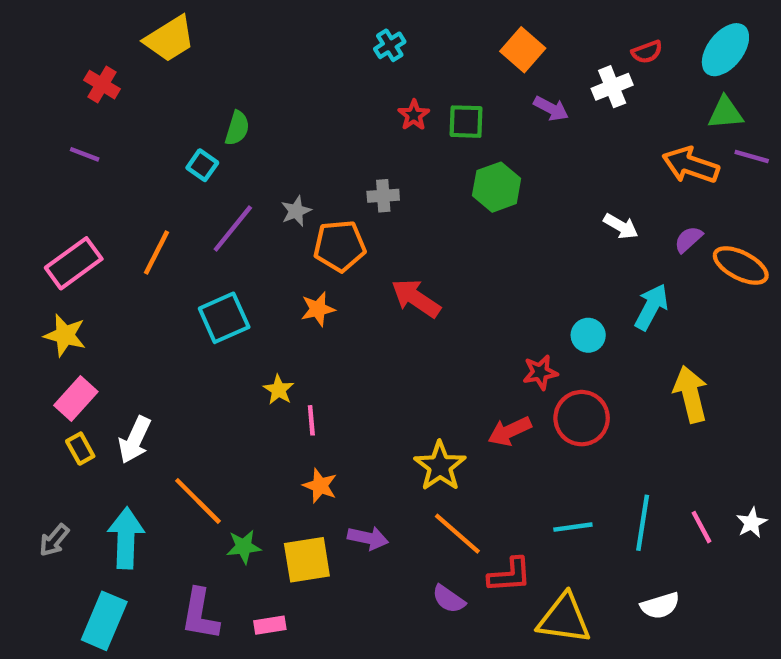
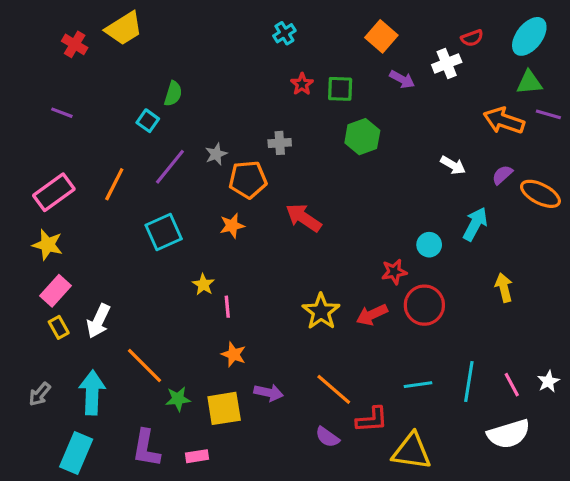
red cross: (102, 85) -> (75, 44), moved
yellow arrow: (691, 394) -> (504, 288), size x0.7
yellow star: (440, 466) -> (321, 311), moved
white semicircle: (660, 606) -> (509, 434), moved, size x1.5

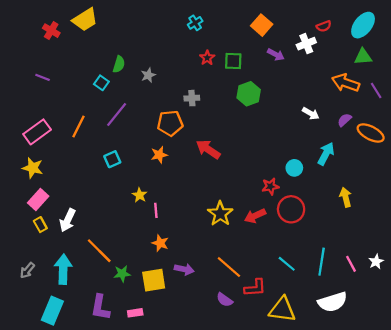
purple line: (548, 114) -> (376, 90), moved, turned 42
gray star: (216, 154) -> (148, 75), moved
cyan square: (164, 232) -> (112, 159), size x0.7
cyan line: (418, 385) -> (287, 264), turned 48
white semicircle: (509, 434) -> (332, 302), moved

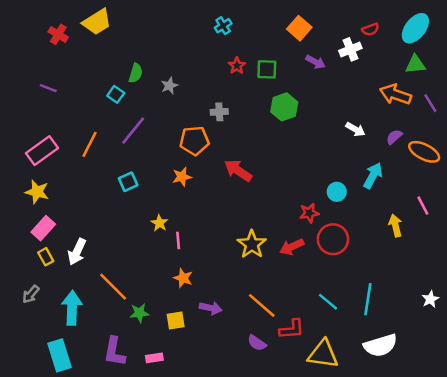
pink line: (351, 264) -> (423, 206), moved
gray arrow: (27, 270) -> (31, 294), moved
yellow square: (154, 280) -> (176, 320), size x0.7
cyan rectangle: (52, 311) -> (59, 355), turned -40

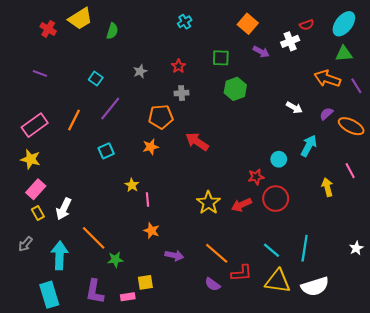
red star: (237, 66) -> (178, 66), moved
green semicircle: (136, 73) -> (112, 31), moved
yellow square: (176, 320) -> (145, 282), moved
yellow triangle: (323, 354) -> (278, 281), moved

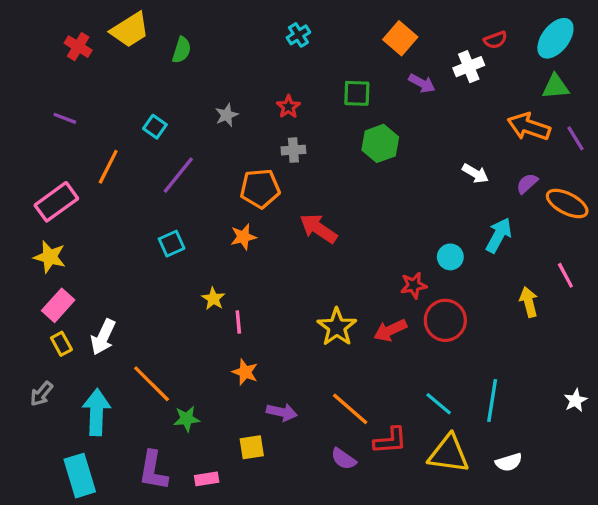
orange line: (74, 120) -> (108, 167), moved
yellow square: (145, 282) -> (252, 447), moved
white semicircle: (315, 286) -> (509, 462), size x0.6

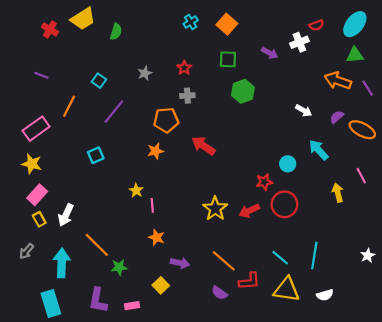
orange square: (400, 38) -> (227, 24), moved
cyan arrow: (499, 235) -> (319, 150), turned -70
cyan square: (172, 244) -> (96, 155), moved
yellow square: (252, 447) -> (161, 285), turned -35

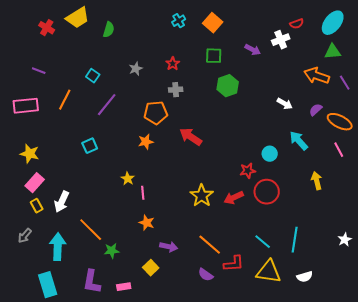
pink rectangle: (36, 129) -> (26, 106), moved, turned 30
pink line: (361, 176) -> (339, 150), moved

